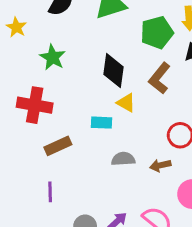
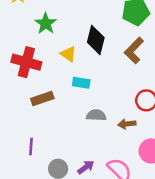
yellow triangle: (126, 103) -> (68, 54), moved
purple line: (50, 192) -> (31, 147), moved

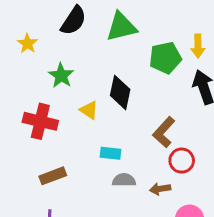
brown L-shape: (134, 50) -> (164, 132), moved
cyan rectangle: (81, 83) -> (110, 153), moved
brown rectangle: (42, 98) -> (53, 176), moved

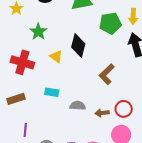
cyan rectangle: (110, 153) -> (52, 92), moved
red circle: (182, 161) -> (124, 109), moved
brown rectangle: (53, 176) -> (16, 99), moved

